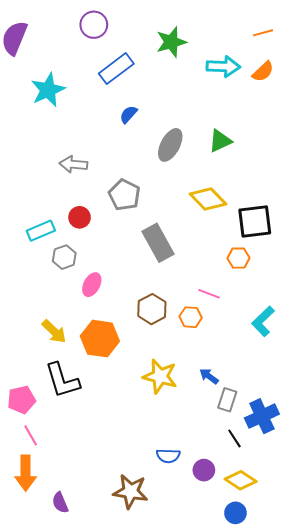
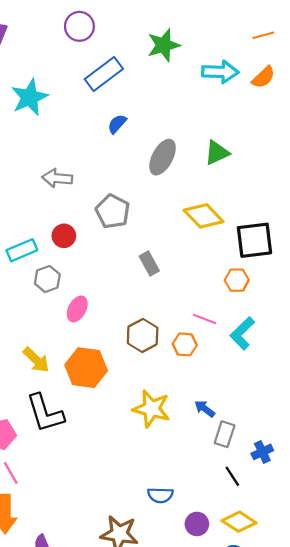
gray rectangle: (158, 243) -> (149, 264), size x0.6
cyan L-shape: (263, 321) -> (242, 333), moved
blue cross: (262, 416) -> (262, 452), size x0.6
purple circle: (204, 470) -> (197, 524), moved

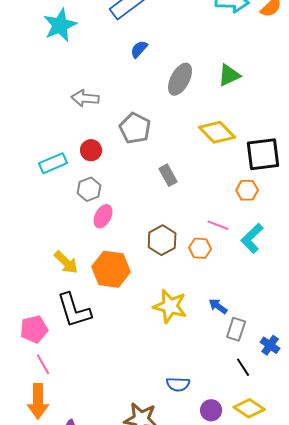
gray hexagon: (47, 279) -> (89, 189), moved
blue cross: (262, 452) -> (270, 345), turned -30

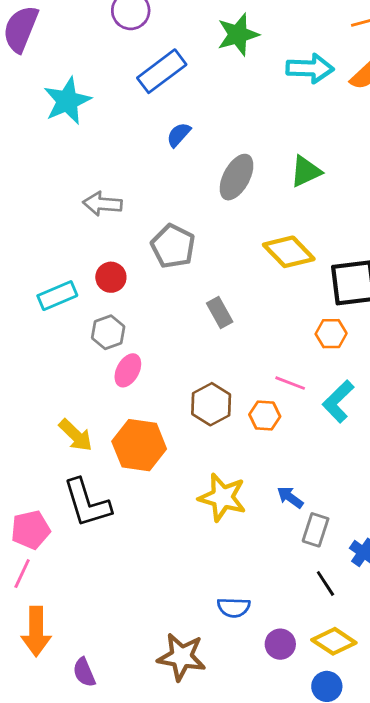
pink line: (43, 364) -> (22, 574), moved, turned 55

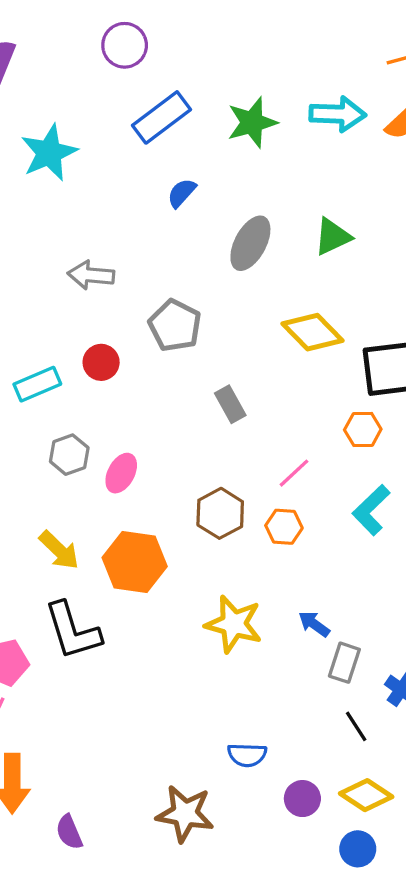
green star: (238, 35) -> (252, 122), moved
gray hexagon: (108, 332) -> (69, 455), moved
pink line: (290, 383) -> (294, 473), moved, turned -64

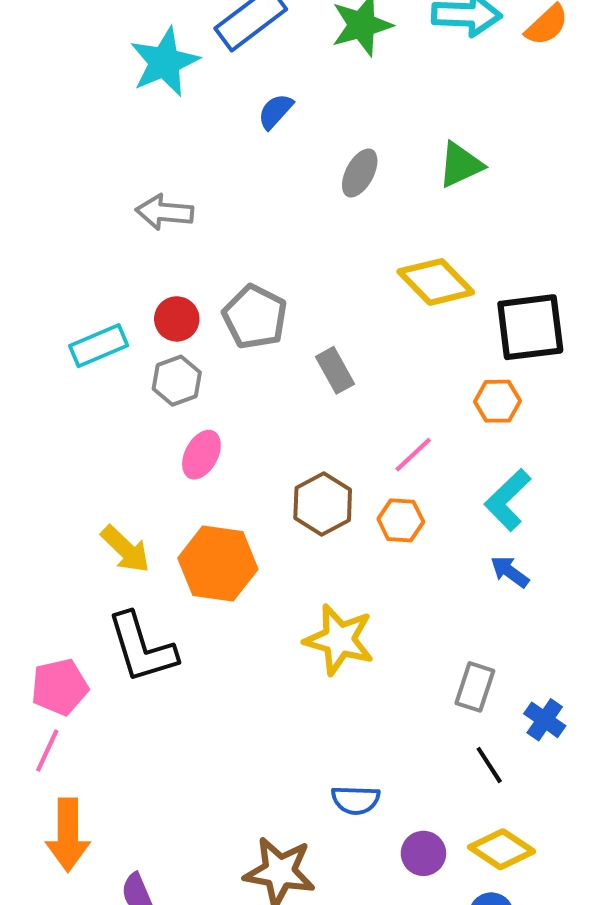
cyan star: (49, 153) -> (164, 62), moved
gray ellipse: (250, 243) -> (360, 173), size x0.7
gray pentagon: (175, 325) -> (255, 317), moved
gray hexagon: (69, 455) -> (177, 381), moved
blue arrow: (314, 624) -> (510, 572), moved

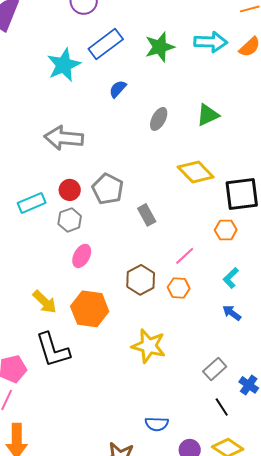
gray arrow: (164, 212) -> (64, 138), size x1.4
cyan L-shape: (508, 500) -> (231, 278), size x0.7
gray rectangle: (475, 687) -> (215, 369), turned 30

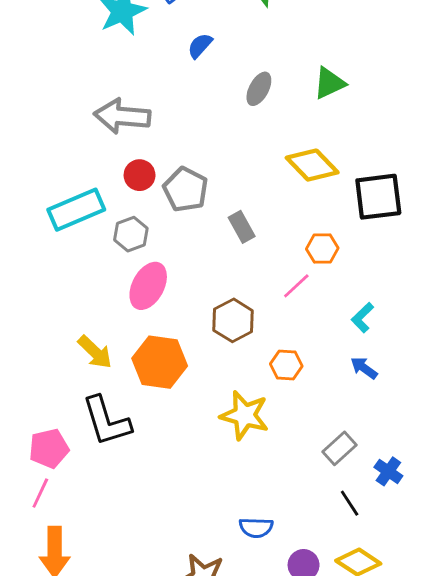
red circle: (70, 190) -> (140, 175), moved
cyan rectangle: (32, 203) -> (76, 210), size x1.4
orange hexagon: (226, 230) -> (322, 248), moved
pink ellipse: (82, 256) -> (148, 286), size x1.4
orange hexagon: (179, 288) -> (286, 365), moved

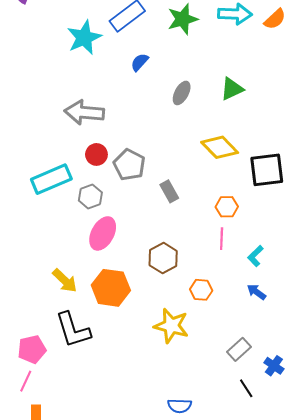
pink line: (296, 286) -> (222, 239), moved, turned -45

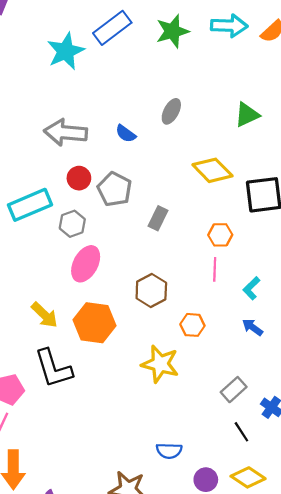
blue semicircle: (140, 62) -> (126, 134), moved, turned -96
green triangle: (232, 89) -> (247, 115), moved
gray rectangle: (169, 191) -> (158, 218), turned 55

